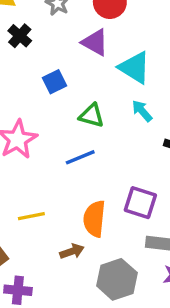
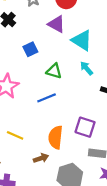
yellow line: (31, 216) -> (15, 135), turned 35

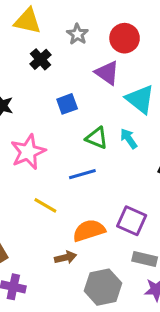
cyan arrow: (86, 68) -> (129, 139), moved
yellow line: (15, 135) -> (45, 205), moved
orange semicircle: (55, 137) -> (89, 231), turned 60

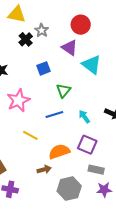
gray star: (77, 34) -> (42, 30), moved
green triangle: (97, 138) -> (63, 91), turned 49
cyan arrow: (129, 139) -> (84, 117), moved

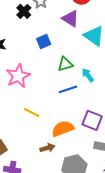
green triangle: (63, 91) -> (65, 64), turned 35
blue line: (54, 114) -> (68, 89), moved
cyan arrow: (84, 117) -> (88, 75), moved

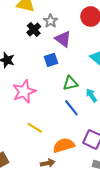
purple triangle: (70, 19) -> (63, 39), moved
blue line: (68, 89) -> (71, 108), turned 66

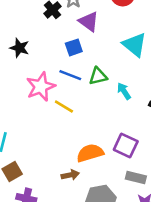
blue line: (71, 108) -> (70, 75), moved, turned -30
yellow line: (35, 128) -> (64, 106), moved

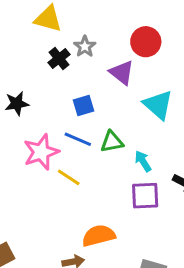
purple triangle: (89, 21) -> (122, 73), moved
black star: (19, 48) -> (17, 104), turned -30
purple square: (126, 146) -> (145, 196), moved, turned -30

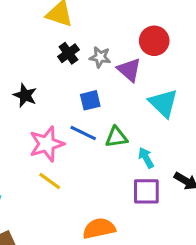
gray star: (85, 46) -> (100, 57), moved, turned -30
black star: (17, 104) -> (25, 95), turned 30
yellow line: (69, 177) -> (50, 181), moved

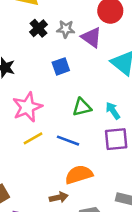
blue line: (83, 133) -> (68, 141), moved
green triangle: (116, 137) -> (82, 107), moved
yellow line: (50, 181) -> (33, 138), turned -60

